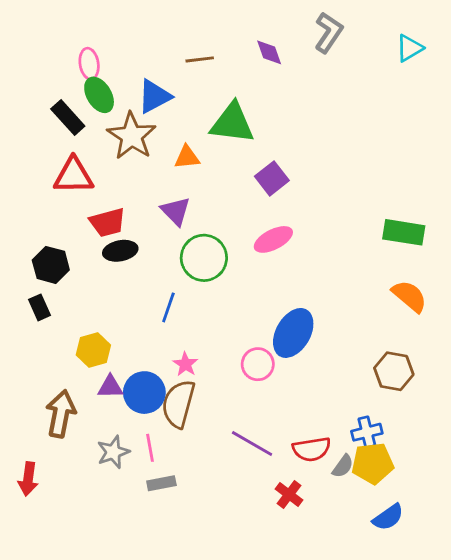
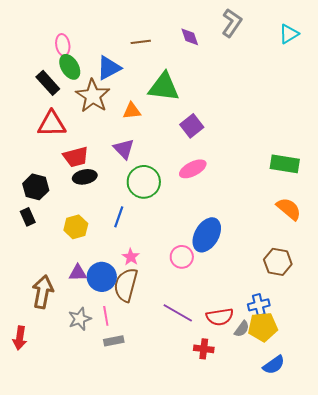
yellow hexagon: (93, 350) -> (76, 227), moved
red cross: (289, 495) -> (204, 349), turned -30

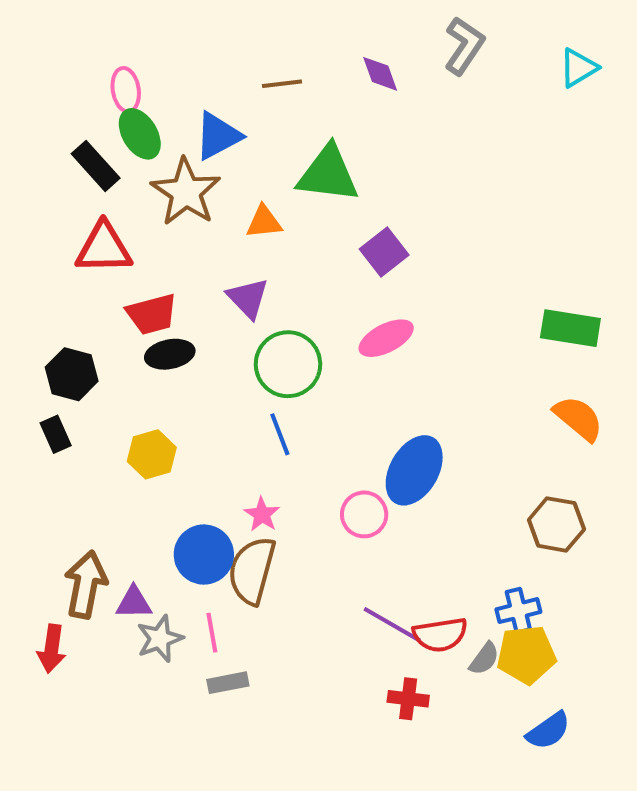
blue line: (119, 217) -> (280, 434), moved, turned -40
purple triangle: (78, 273) -> (134, 603), moved
purple line: (178, 313) -> (392, 625), moved
red arrow: (20, 338) -> (52, 649), moved

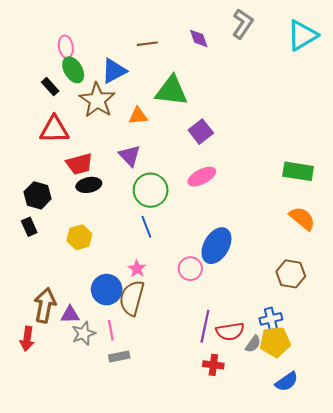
cyan triangle: (578, 68) -> (302, 35), size x1.5
black rectangle: (96, 166) -> (50, 87), size x0.7
purple line: (392, 625) -> (205, 326), turned 72

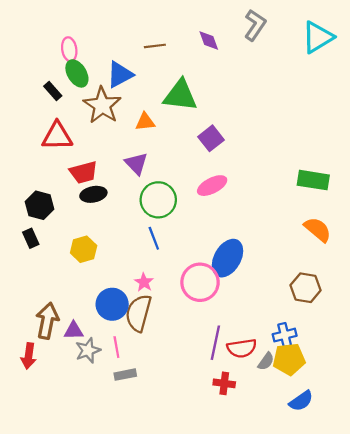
pink circle: (190, 269) -> (200, 282), size x1.5

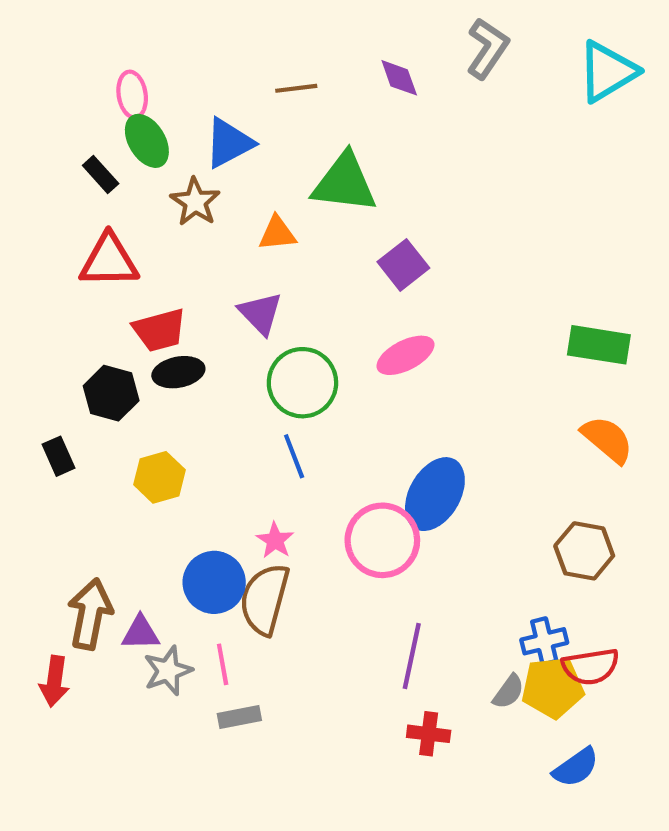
brown star: (102, 105) -> (195, 202), size x0.7
black hexagon: (40, 205) -> (111, 393), moved
red semicircle: (242, 348) -> (591, 666), moved

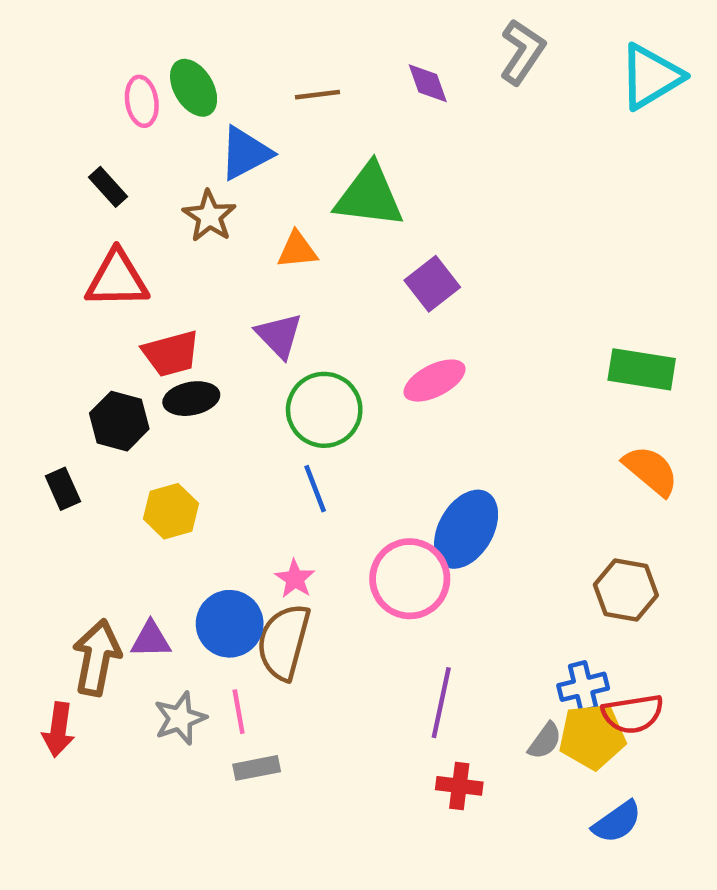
green ellipse: (147, 141) -> (194, 88), moved
purple triangle: (141, 633) -> (151, 640), moved

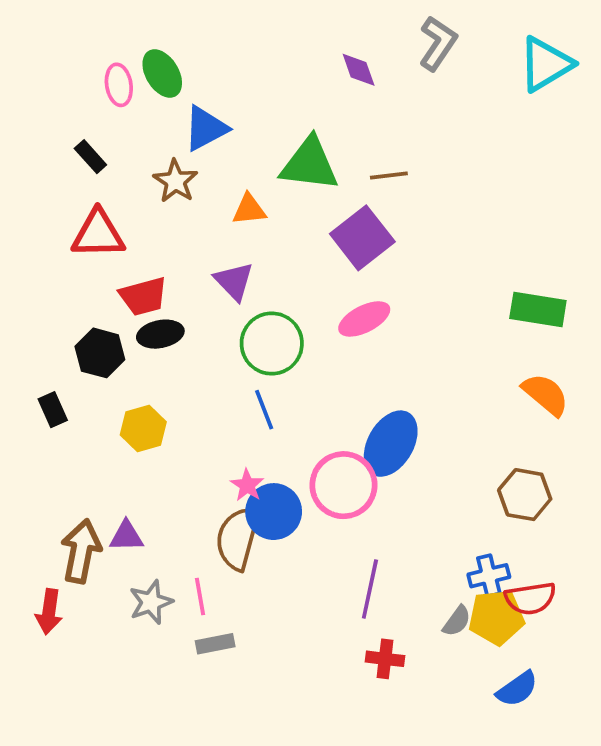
brown line: (317, 95) -> (389, 175), moved
purple square: (432, 284) -> (362, 238), size x1.4
blue circle: (230, 624) -> (274, 512), moved

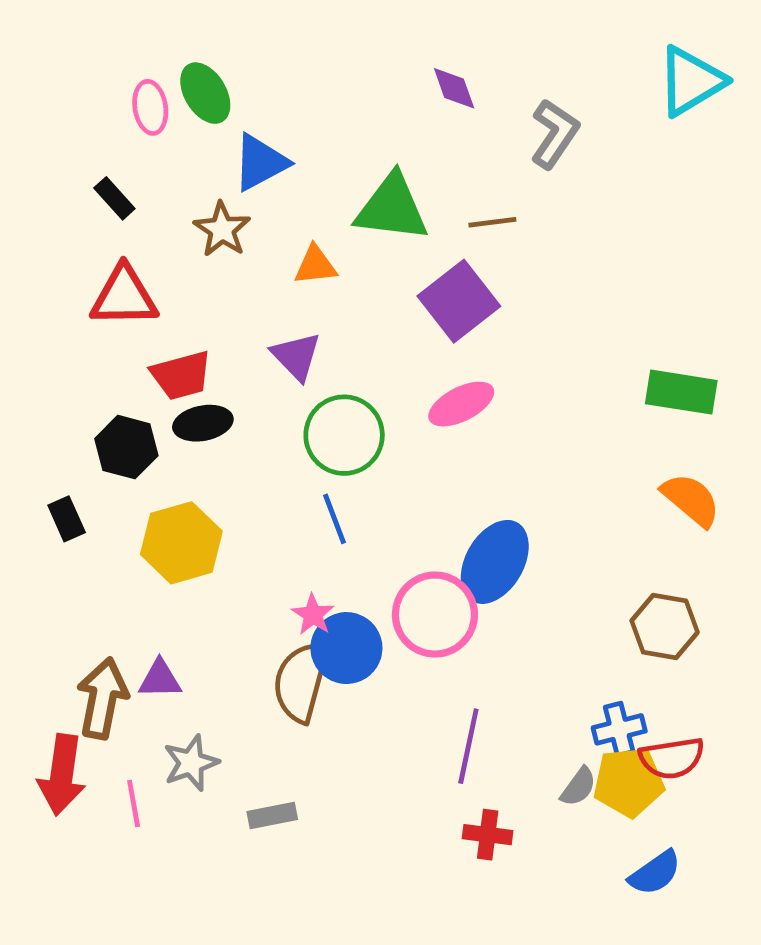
gray L-shape: (438, 43) -> (555, 134), moved
yellow hexagon: (143, 428) -> (181, 543), size x1.4
pink line: (200, 597) -> (134, 804), moved
red arrow: (49, 612) -> (62, 775), size x1.4

